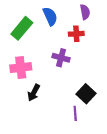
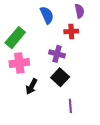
green rectangle: (22, 28) -> (15, 38), moved
black square: (86, 94) -> (60, 77), moved

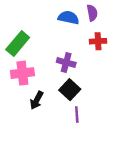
blue semicircle: (47, 15) -> (69, 18), moved, turned -54
red cross: (71, 31) -> (98, 41), moved
purple line: (70, 106) -> (77, 114), moved

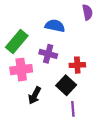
blue semicircle: (69, 18) -> (55, 26), moved
red cross: (98, 41) -> (77, 65), moved
purple cross: (66, 62) -> (48, 54), moved

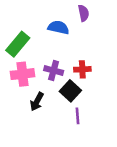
purple semicircle: (87, 12) -> (83, 13), moved
purple cross: (48, 54) -> (54, 71), moved

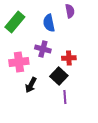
blue semicircle: (58, 27) -> (49, 23), turned -114
green rectangle: (18, 44) -> (15, 22), moved
purple cross: (54, 71) -> (43, 49), moved

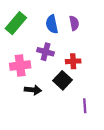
purple semicircle: (70, 11) -> (74, 23), moved
black arrow: (31, 85) -> (33, 90), turned -112
purple line: (65, 97) -> (85, 106), moved

